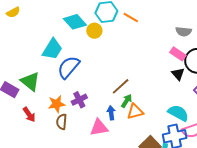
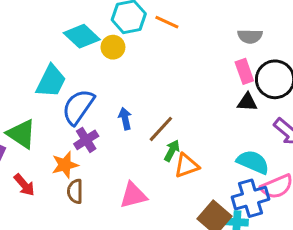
pink rectangle: (178, 54) -> (244, 71), turned 42
black triangle: (178, 74) -> (247, 102), turned -40
purple cross: (79, 100) -> (86, 140), moved
blue arrow: (111, 113) -> (125, 119), moved

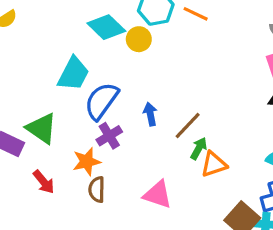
pink triangle: (133, 195) -> (158, 194), turned 32

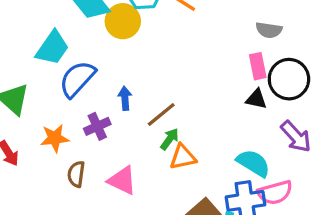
yellow circle: (139, 39) -> (123, 21), size x1.4
purple cross: (109, 136) -> (97, 126), moved
brown semicircle: (97, 189) -> (76, 174), moved

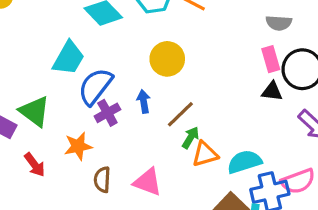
yellow circle: (123, 21) -> (167, 59), moved
purple cross: (97, 126) -> (107, 113), moved
cyan semicircle: (253, 163) -> (244, 162), moved, turned -44

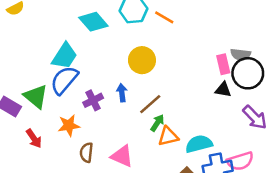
gray semicircle: (279, 23) -> (241, 55), moved
blue semicircle: (95, 86) -> (64, 80), moved

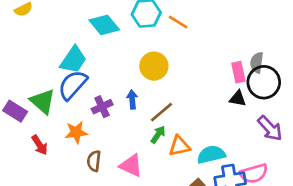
gray semicircle: (241, 55) -> (257, 63), turned 90
green arrow: (157, 123) -> (158, 135), moved

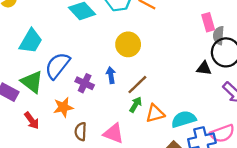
cyan trapezoid: (73, 60) -> (31, 41), moved
pink rectangle: (238, 72) -> (208, 22), moved
purple cross: (102, 107) -> (85, 83), turned -36

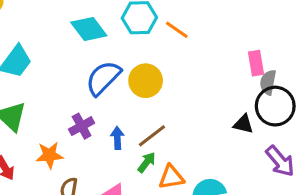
blue semicircle: (57, 66) -> (103, 78), moved
blue arrow: (111, 75) -> (117, 138), moved
purple cross: (85, 83) -> (82, 126), turned 30

